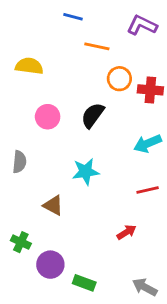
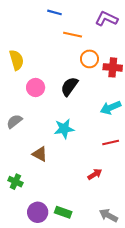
yellow semicircle: (29, 66) -> (17, 60), moved, turned 66
gray semicircle: (19, 162) -> (14, 121), turned -133
purple circle: (50, 265) -> (38, 212), moved

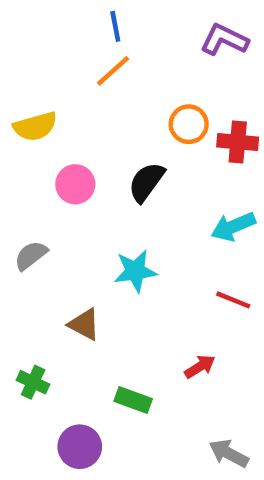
blue line: (55, 12) -> (115, 26), turned 64
orange line: (73, 35) -> (113, 71), moved, turned -54
yellow semicircle: (17, 60) -> (35, 126), turned 90
red line: (111, 142) -> (233, 300), turned 35
green rectangle: (63, 212) -> (133, 400), moved

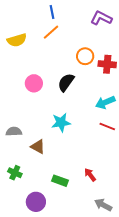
yellow semicircle: (35, 126) -> (17, 40), moved
gray semicircle: (31, 255) -> (14, 132), moved, turned 35
red line: (233, 300) -> (107, 127), moved
red arrow: (200, 367) -> (90, 175), moved, turned -96

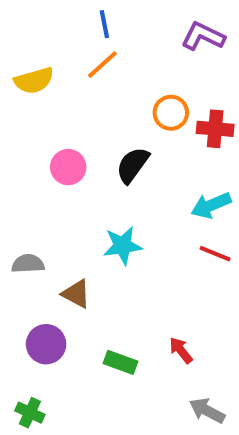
green cross: (15, 173) -> (30, 413), moved
purple circle: (36, 202) -> (46, 344), moved

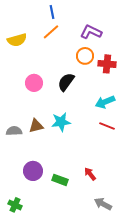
purple L-shape: (203, 36) -> (91, 32), moved
brown triangle: (76, 294) -> (36, 126), moved, turned -42
purple circle: (46, 344) -> (33, 171), moved

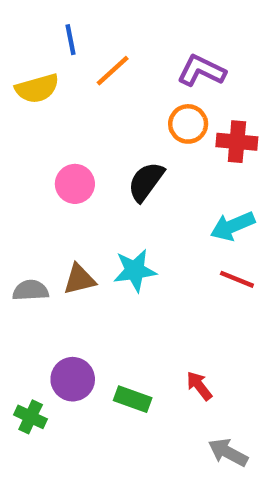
blue line: (52, 12) -> (70, 40), moved
green cross: (15, 205) -> (31, 417), moved

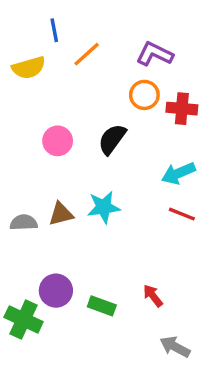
green cross: (31, 417) -> (24, 320), size x1.5

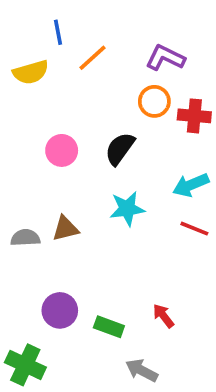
cyan star: (104, 207) -> (127, 209), moved
green cross: (24, 320) -> (25, 365), moved
gray arrow: (175, 347) -> (142, 370), moved

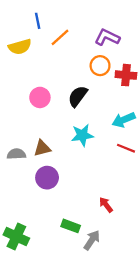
purple circle: (60, 310) -> (47, 178), moved
green rectangle: (109, 327) -> (71, 226), moved
gray arrow: (142, 370) -> (92, 240), turned 96

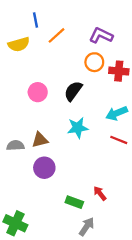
green rectangle: (71, 226) -> (74, 202), moved

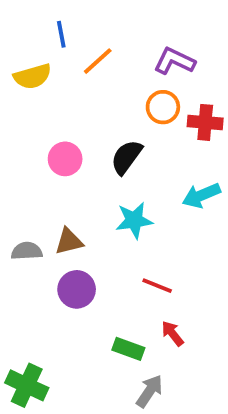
red line: (119, 140) -> (157, 286), moved

